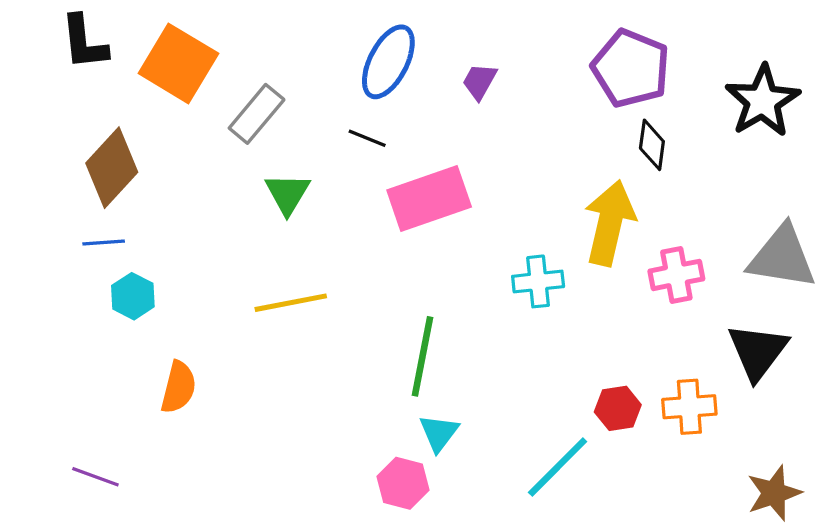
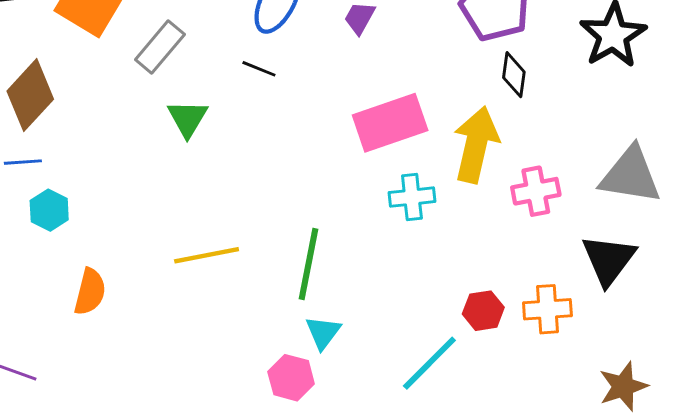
pink rectangle: (429, 199) -> (390, 123), moved
yellow line: (291, 303) -> (207, 255), moved

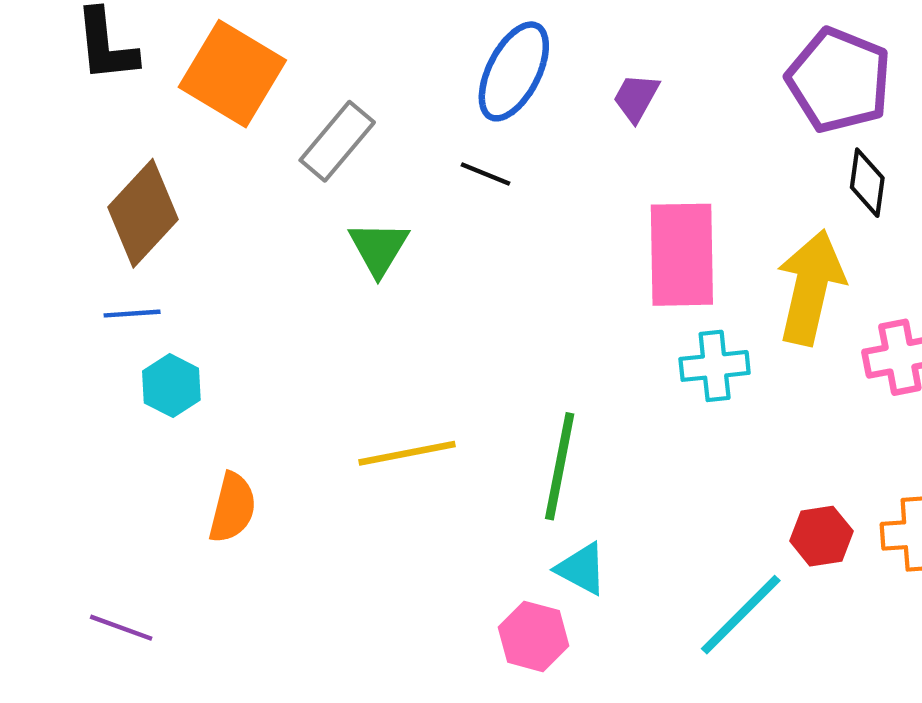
pink rectangle: (390, 123) -> (682, 255), turned -72
cyan triangle: (323, 333) -> (581, 569), turned -39

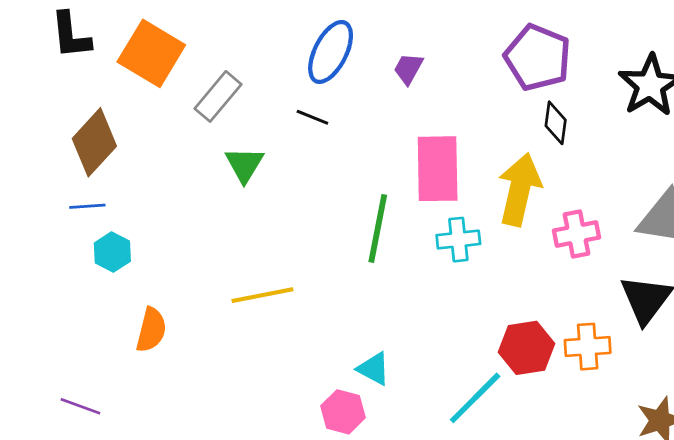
green line: (560, 466) -> (378, 228), moved
red hexagon: (821, 536) -> (526, 348), size x1.4

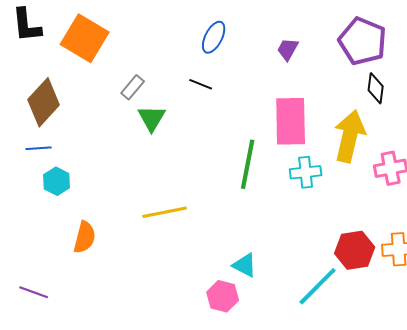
blue ellipse: (331, 52) -> (214, 37), size x0.7
purple trapezoid: (408, 69) -> (288, 49), moved
gray rectangle: (218, 96) -> (133, 87), moved, size x0.7

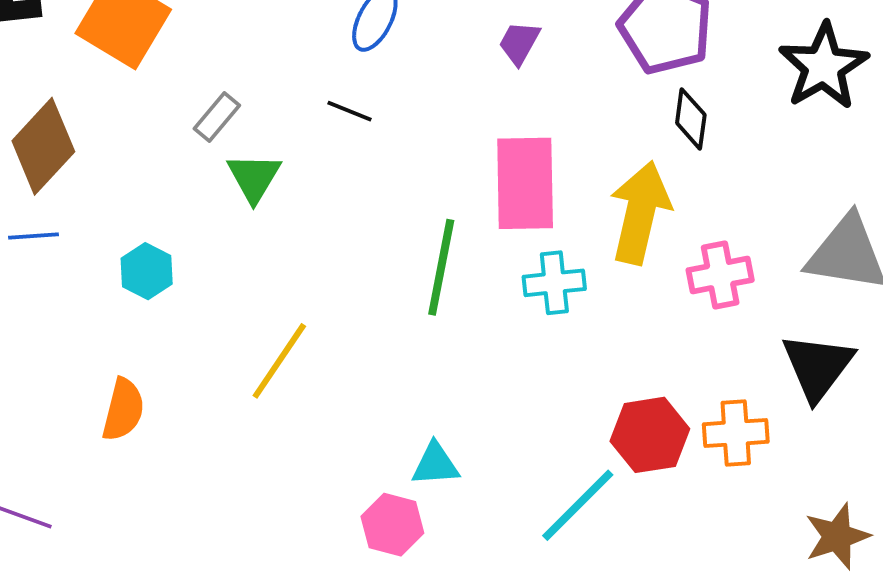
cyan hexagon: (57, 181) -> (147, 271), moved
yellow line: (165, 212) -> (279, 361), turned -45
cyan triangle: (245, 265) -> (435, 464), turned -32

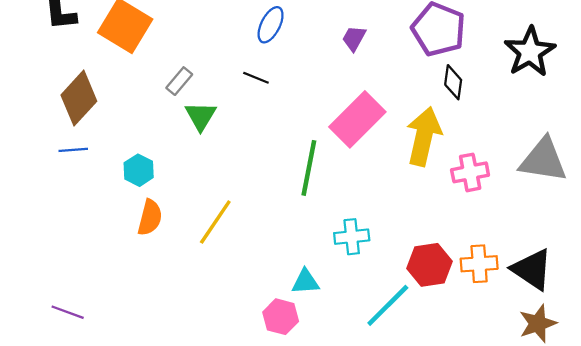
pink rectangle: (525, 183) -> (357, 119), turned 46
cyan cross: (554, 283) -> (352, 237), moved
black triangle: (818, 367) -> (532, 269), moved, turned -33
orange semicircle: (123, 410) -> (150, 218), moved

